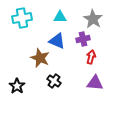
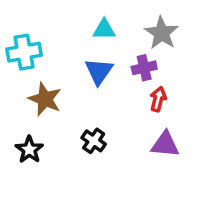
cyan cross: (22, 18) -> (24, 52), moved
blue triangle: (57, 41) -> (99, 71), turned 42
brown star: (40, 58) -> (45, 99), moved

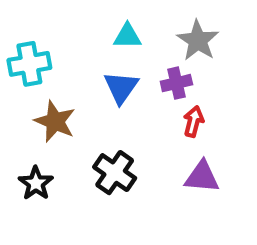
black cross: (94, 141) -> (115, 173), size x1.4

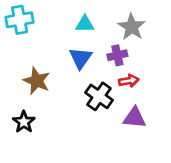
cyan cross: (29, 64) -> (20, 20), moved
red arrow: (194, 121) -> (129, 81), turned 66
black cross: (115, 173) -> (99, 96), moved

